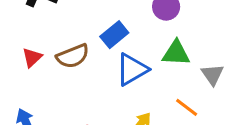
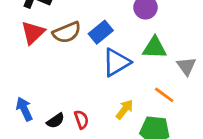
brown semicircle: (73, 56) -> (67, 32), moved
red triangle: (32, 57) -> (33, 33), moved, size x1.4

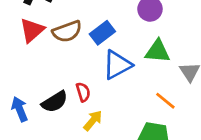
yellow arrow: (125, 109) -> (93, 121), moved
red semicircle: (81, 119) -> (83, 92), moved
black semicircle: (56, 121) -> (55, 102), moved, size x1.4

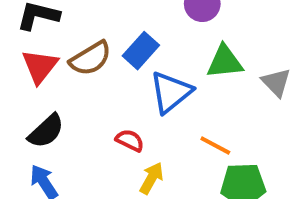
red semicircle: (83, 92) -> (130, 140), turned -36
orange line: (165, 101) -> (215, 145), moved
black semicircle: (55, 102) -> (46, 131), moved

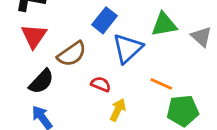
brown semicircle: (90, 58) -> (72, 54), moved

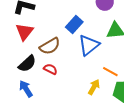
red semicircle: (101, 84) -> (50, 69), moved
yellow arrow: (118, 110) -> (94, 87), moved

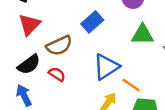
blue triangle: (89, 45) -> (106, 67), moved

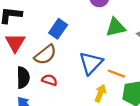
blue rectangle: (92, 22) -> (58, 29), moved
black semicircle: (29, 64) -> (23, 78), turned -40

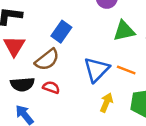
orange line: (116, 74) -> (126, 70), moved
black semicircle: (23, 78) -> (22, 84), turned 85

